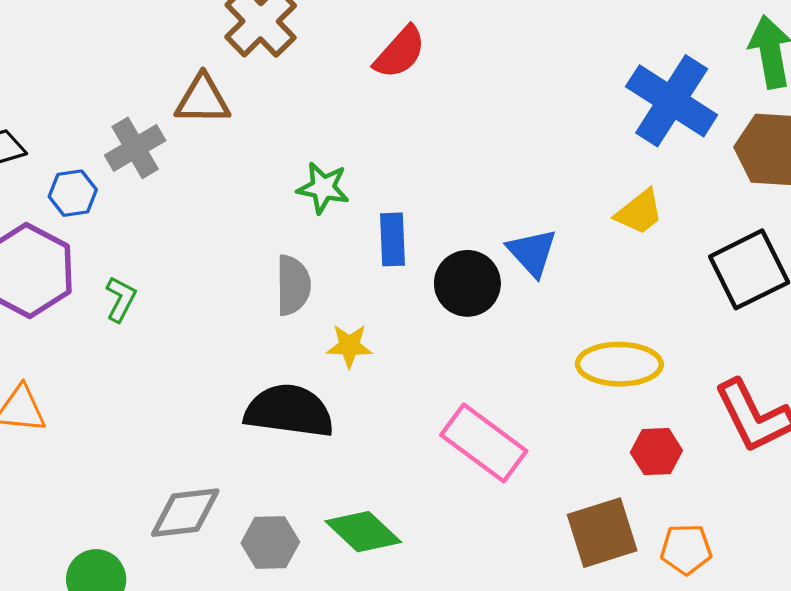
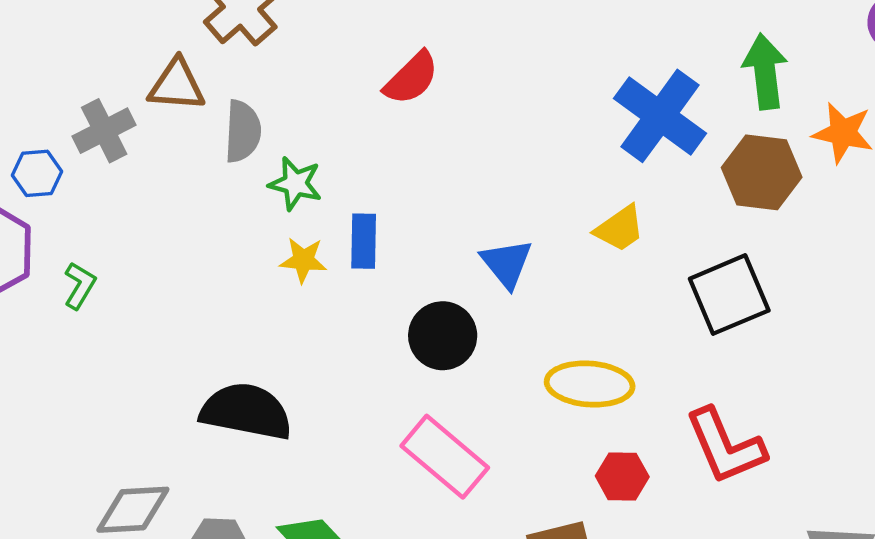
red semicircle: (400, 52) -> (411, 78), moved
black circle: (467, 283) -> (443, 336), moved
gray semicircle: (293, 285) -> (243, 131), moved
yellow star: (349, 346) -> (303, 260), moved

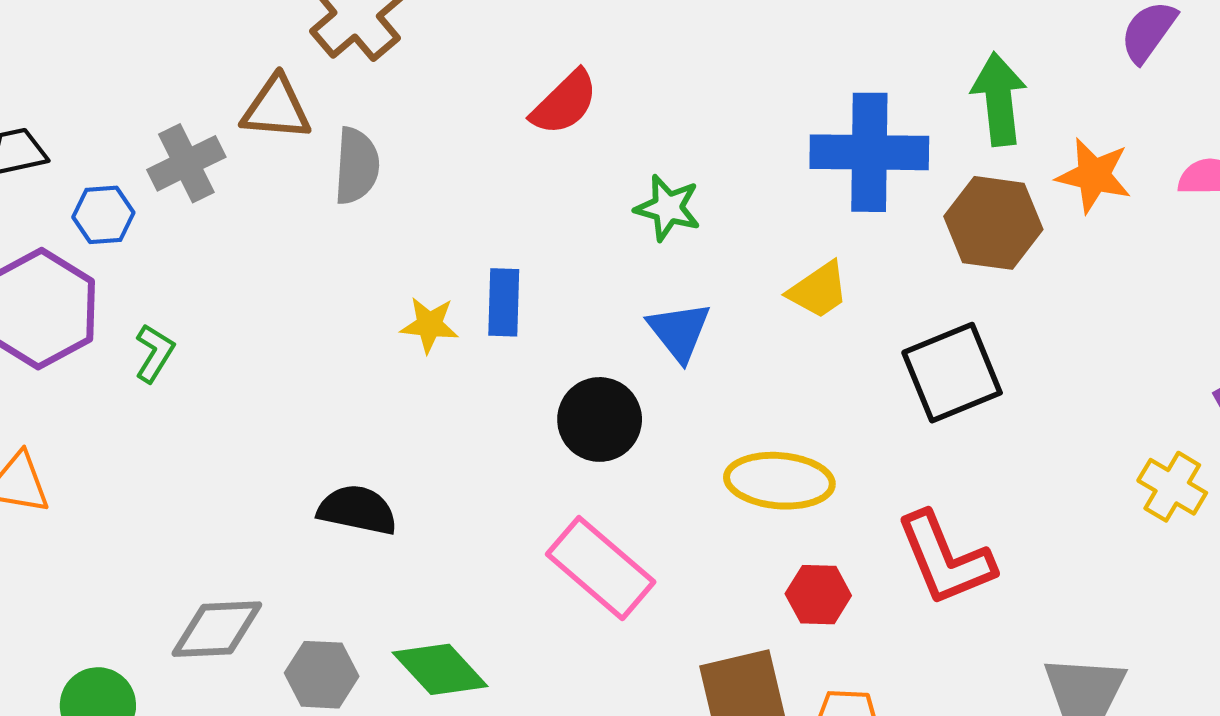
blue cross: (660, 116) -> (869, 152), turned -36
green star: (295, 184) -> (668, 208), moved
black semicircle: (246, 411) -> (357, 510), size x0.7

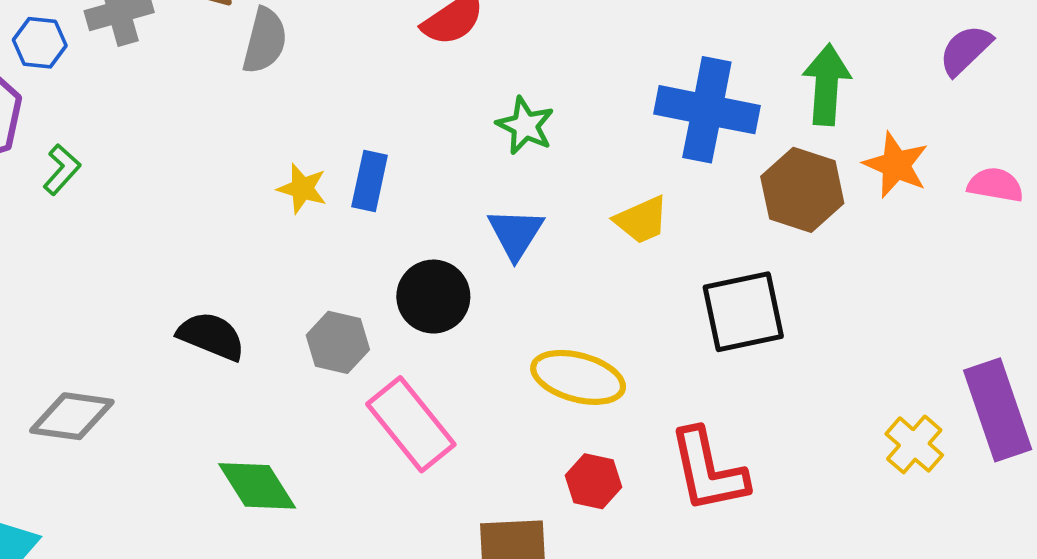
gray hexagon: (322, 675) -> (338, 342), moved

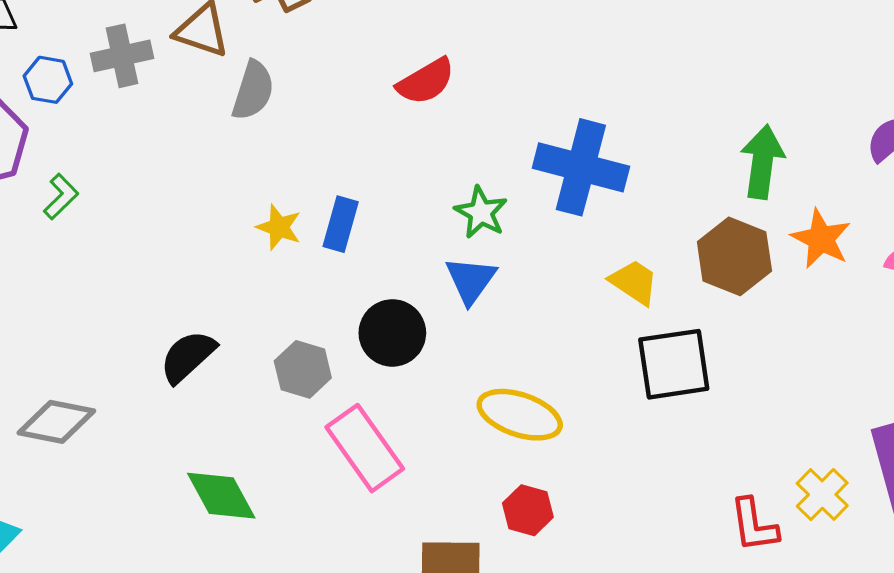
blue cross: (707, 110) -> (581, 167), moved
green star: (525, 126) -> (481, 212), moved
yellow trapezoid: (642, 220) -> (634, 282), moved, turned -126
black semicircle: (211, 336) -> (188, 357), turned -68
red L-shape: (708, 471) -> (754, 525), moved, size x0.7

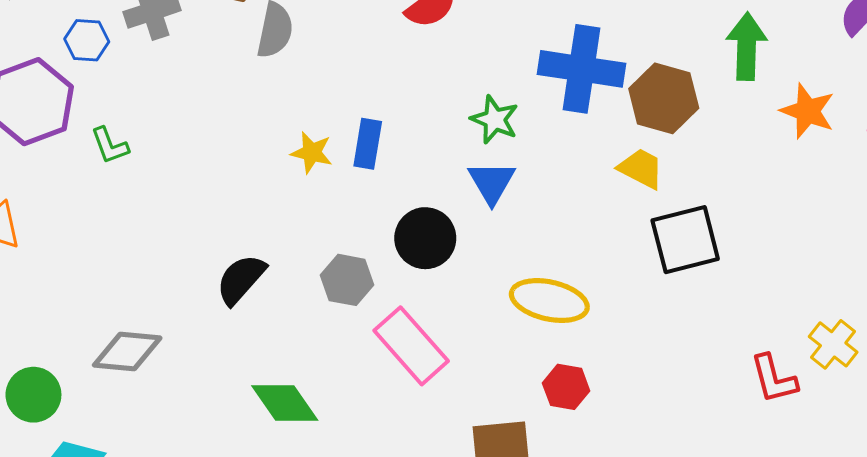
green L-shape: (61, 197) -> (110, 145), turned 120
brown hexagon: (734, 256) -> (664, 98), moved

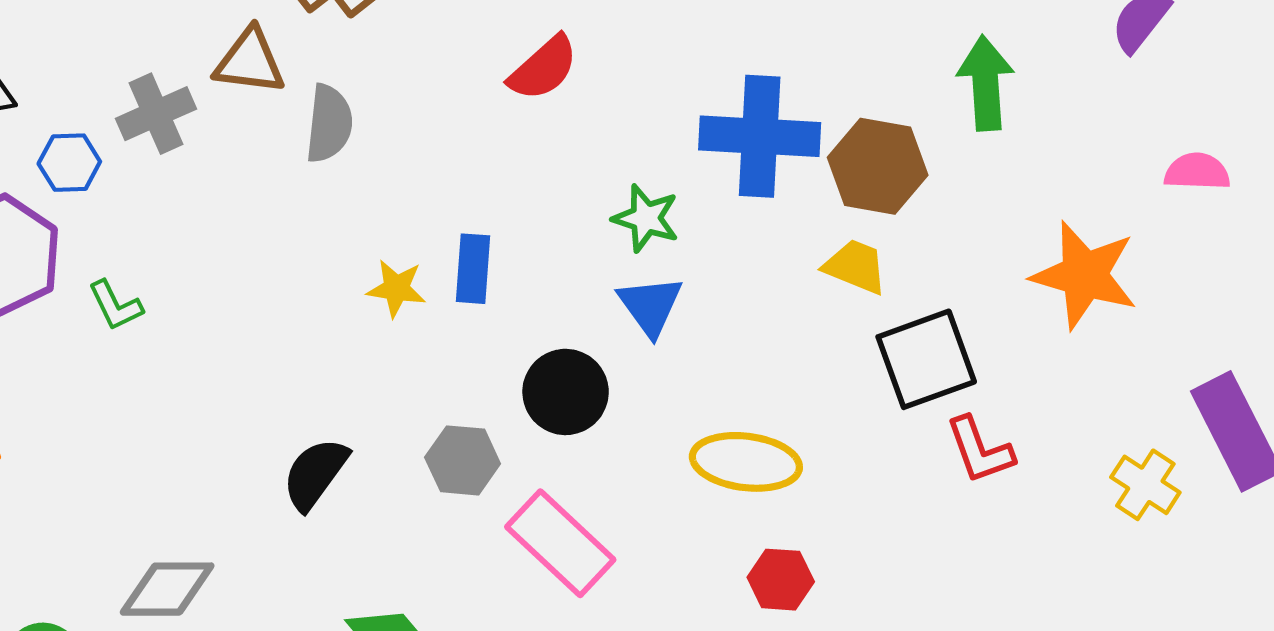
orange star: (808, 111) -> (1084, 275), moved, size x1.4
red L-shape: (774, 379) -> (980, 450), moved

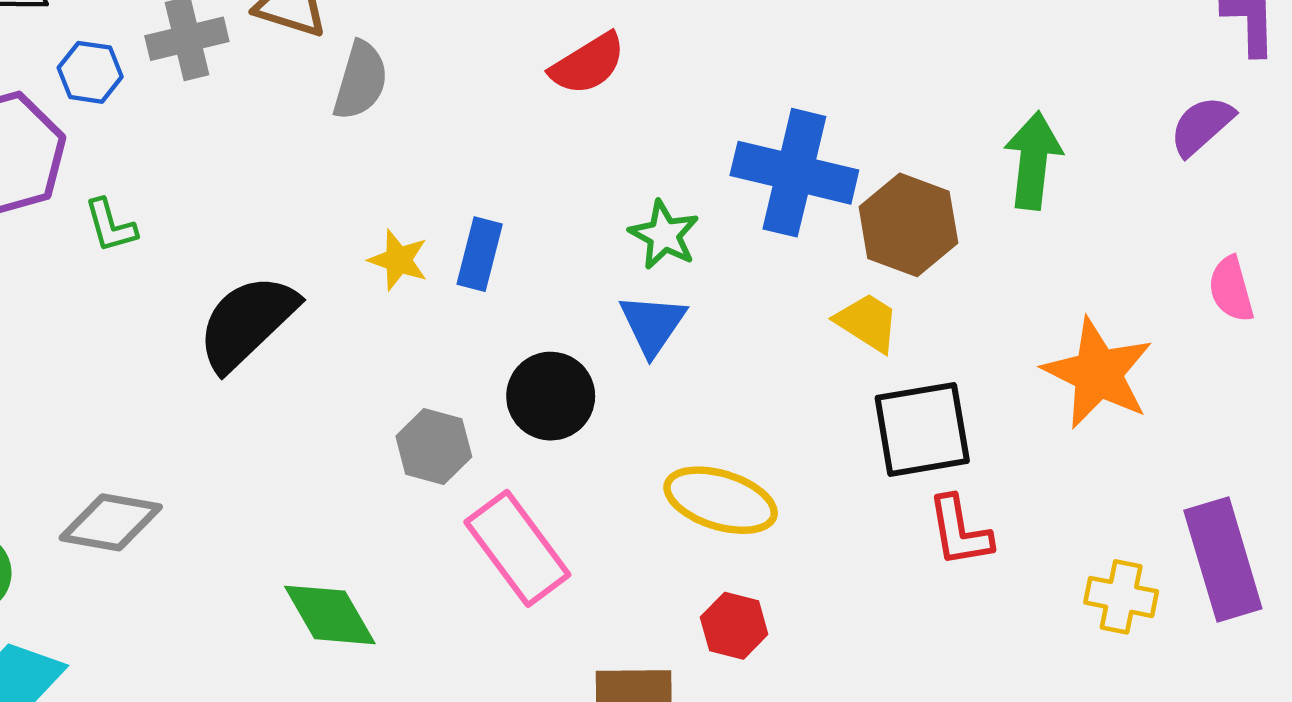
pink semicircle: (1197, 172) -> (1231, 289), turned -118
black semicircle: (315, 474) -> (247, 322), moved, size x1.4
yellow cross: (1145, 485) -> (1121, 597), turned -32

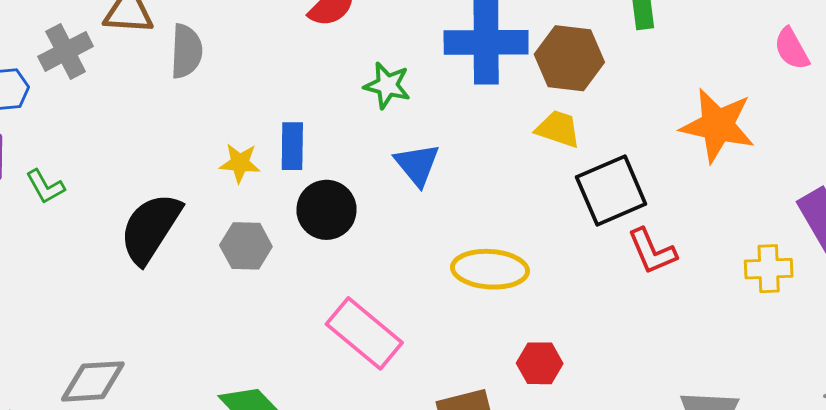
green star: (664, 235) -> (387, 85), moved
black circle: (551, 396) -> (327, 210), moved
gray hexagon: (434, 447) -> (246, 246), moved
red hexagon: (734, 626) -> (540, 363), moved

